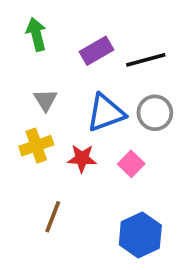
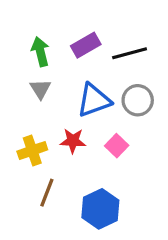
green arrow: (36, 34) -> (40, 52), moved
yellow cross: (36, 146) -> (32, 151), moved
blue hexagon: (140, 235) -> (100, 209), moved

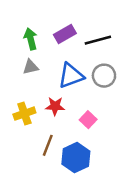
gray triangle: (40, 89) -> (31, 67), turned 49
pink square: (117, 146) -> (88, 120), moved
brown line: (47, 193) -> (48, 145), moved

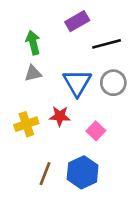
purple rectangle: (65, 34) -> (77, 21), moved
blue triangle: (71, 76) -> (77, 83), turned -40
brown line: (48, 145) -> (45, 174), moved

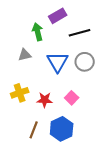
green arrow: (33, 43) -> (38, 32), moved
red star: (60, 116) -> (45, 100), moved

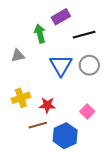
gray triangle: (25, 55) -> (18, 56), moved
pink square: (72, 98) -> (87, 111), moved
brown line: (34, 130) -> (38, 125), moved, turned 54

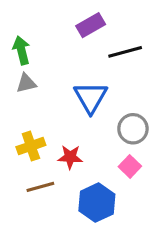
green arrow: (40, 34) -> (21, 50), moved
gray circle: (89, 65) -> (133, 129), moved
brown line: (38, 125) -> (40, 187), moved

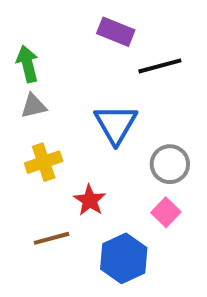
purple rectangle: (91, 25) -> (116, 32), turned 52
yellow cross: (31, 146) -> (44, 162), moved
red star: (70, 157) -> (90, 200), turned 30

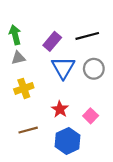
purple rectangle: (116, 32) -> (52, 41), moved, turned -72
gray circle: (170, 164) -> (94, 69), moved
red star: (90, 200) -> (60, 109), moved

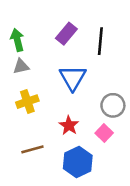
black line: (87, 36) -> (100, 41), turned -70
purple rectangle: (52, 41) -> (66, 34), moved
gray circle: (94, 69) -> (113, 105), moved

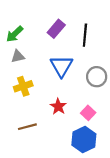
green arrow: (17, 40) -> (15, 34), turned -120
gray circle: (113, 105) -> (97, 77), moved
blue hexagon: (78, 162) -> (84, 140), moved

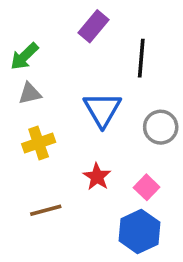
purple rectangle: (56, 29) -> (93, 26), moved

